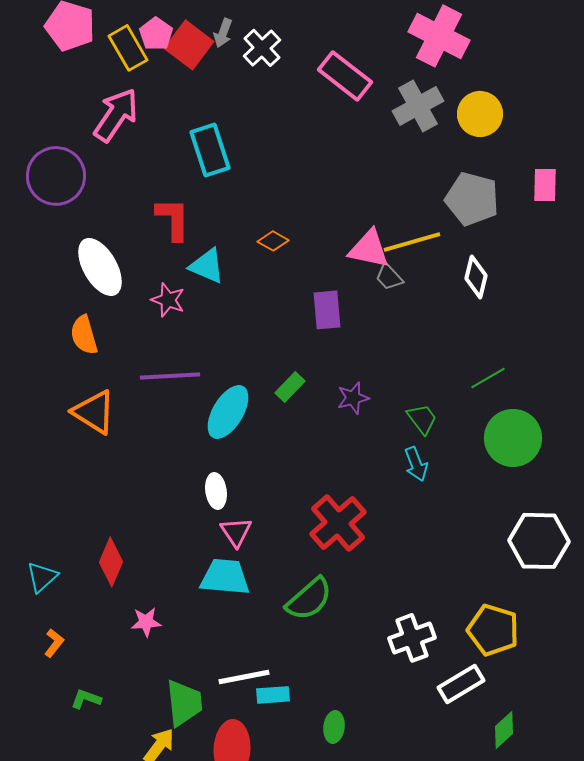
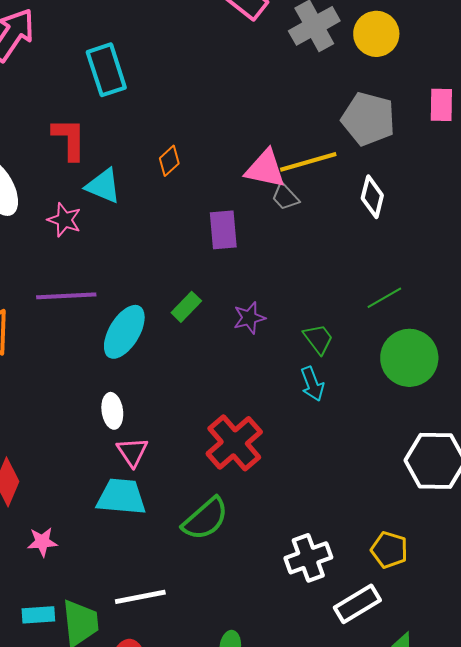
orange diamond: (273, 241) -> (169, 161), turned -72
yellow pentagon: (493, 630) -> (389, 550), size x0.7
cyan rectangle: (273, 695) -> (38, 615), moved

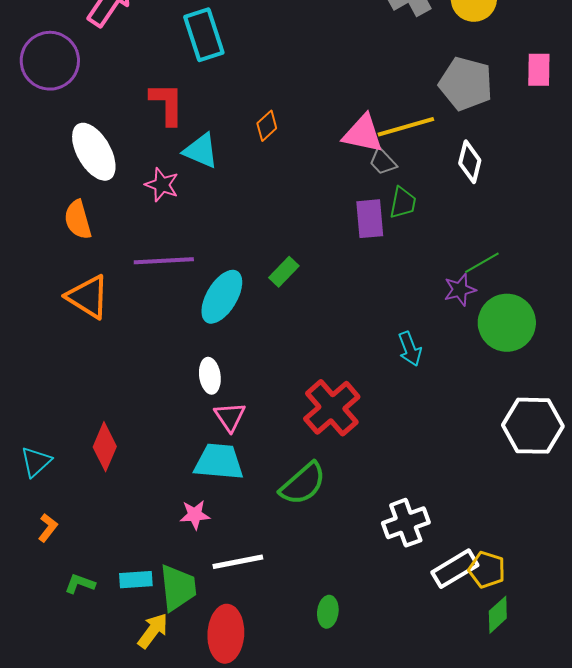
purple rectangle: (223, 230) -> (370, 219), moved
purple star: (249, 318) -> (460, 290), moved
green trapezoid: (318, 339) -> (403, 203), moved, turned 48
pink star: (42, 542) -> (195, 515), moved
yellow pentagon: (389, 550) -> (487, 570), moved

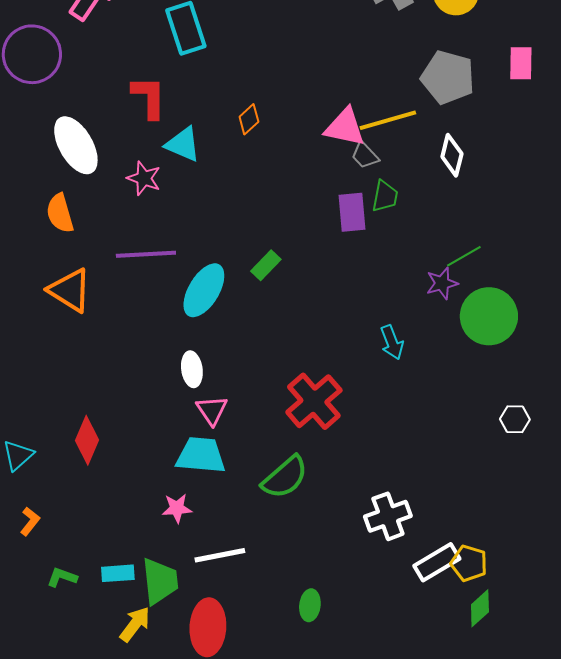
white hexagon: (533, 426) -> (515, 419), size x0.5

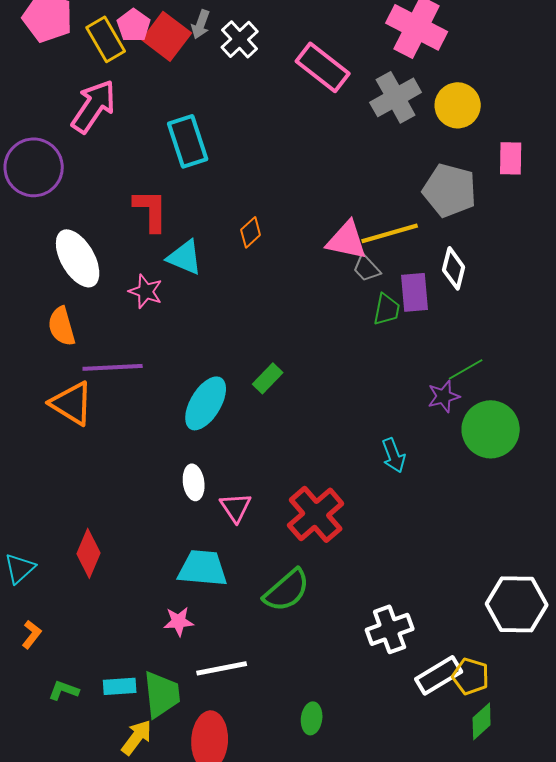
pink rectangle: (521, 63) -> (511, 158), moved
purple rectangle: (352, 212) -> (415, 292), moved
purple line: (146, 254) -> (113, 367), moved
pink triangle: (212, 410) -> (236, 507), moved
white hexagon: (515, 419) -> (517, 604), moved, size x2.0

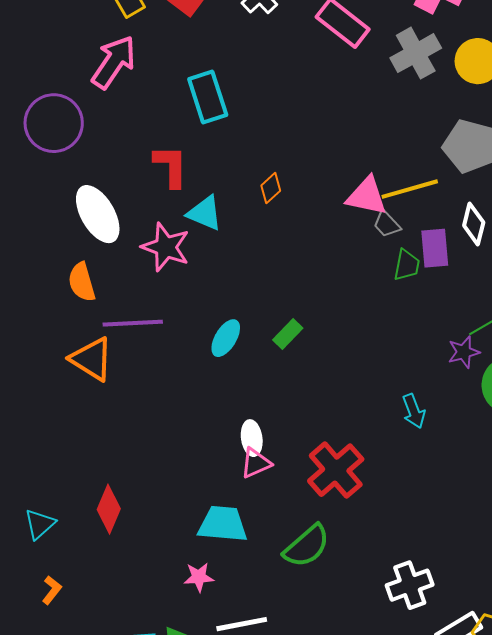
pink star: (146, 291) -> (166, 247), size x1.4
cyan ellipse: (206, 403) -> (226, 338), moved, size x0.7
white ellipse: (194, 482) -> (252, 438), moved
pink triangle: (236, 507) -> (256, 463), turned 40

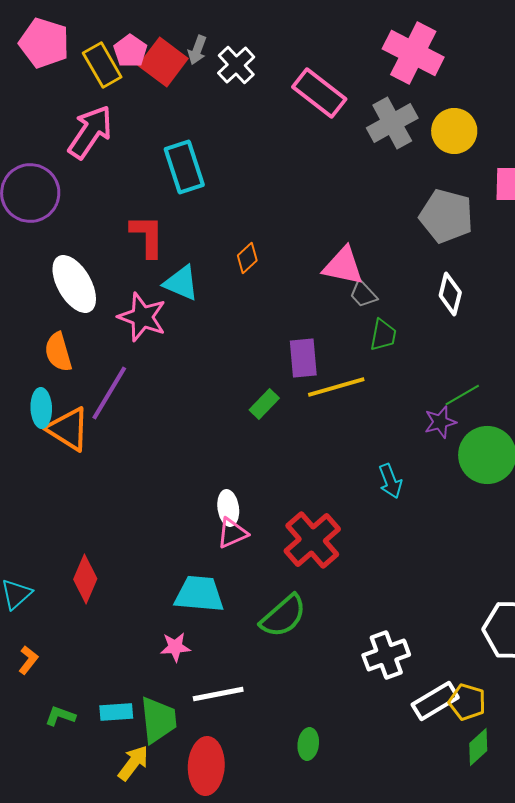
yellow line: (410, 189) -> (336, 387), moved
purple rectangle: (435, 248) -> (303, 358), moved
purple line: (133, 323) -> (109, 393), turned -56
cyan ellipse: (226, 338) -> (41, 408), moved, turned -33

